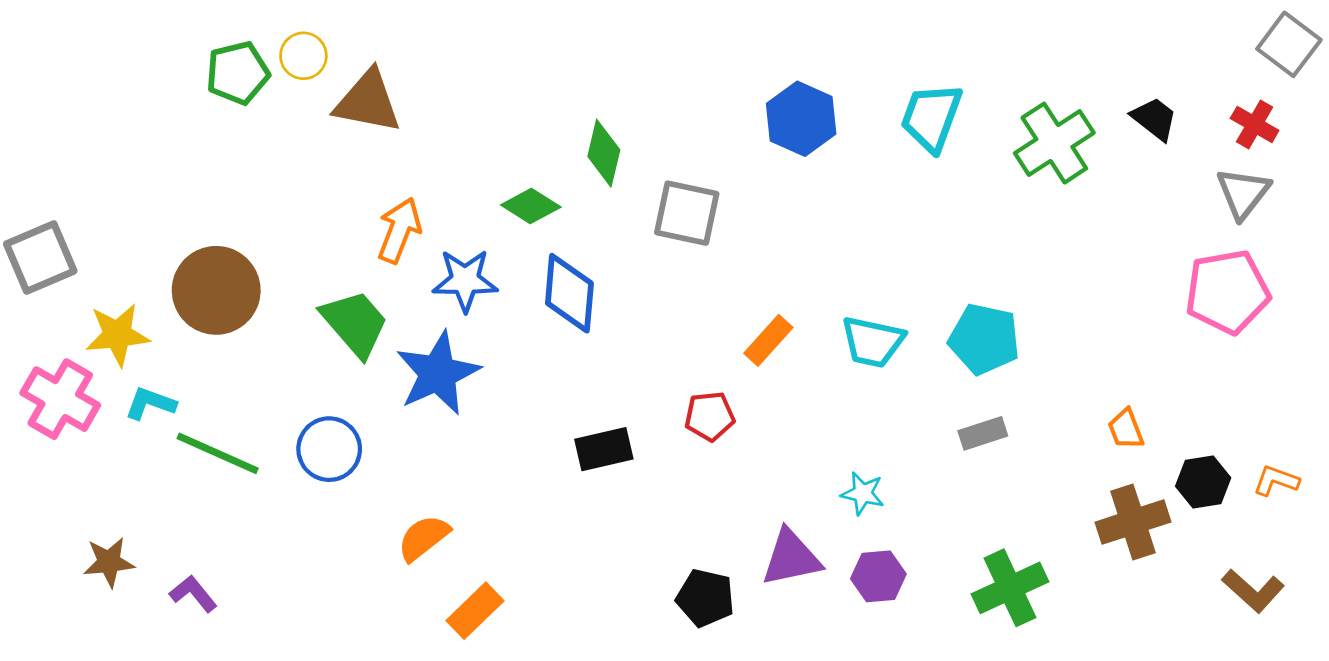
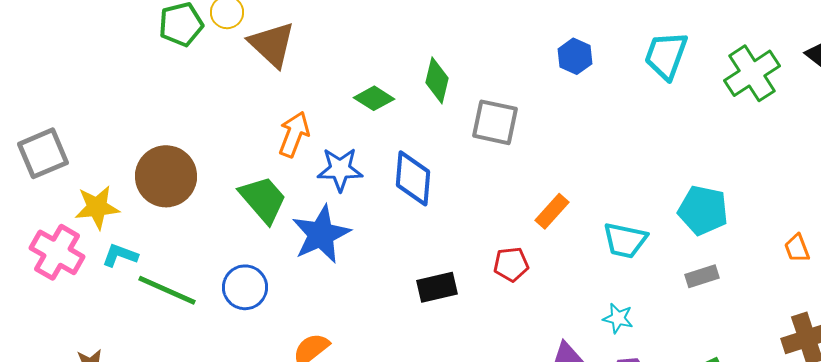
brown triangle: (368, 102) -> (272, 44), turned 32
blue hexagon: (801, 119) -> (575, 56), size x0.7
green diamond: (531, 206) -> (374, 98), moved
cyan trapezoid: (873, 342) -> (625, 240), moved
orange trapezoid: (1126, 429) -> (797, 248), moved

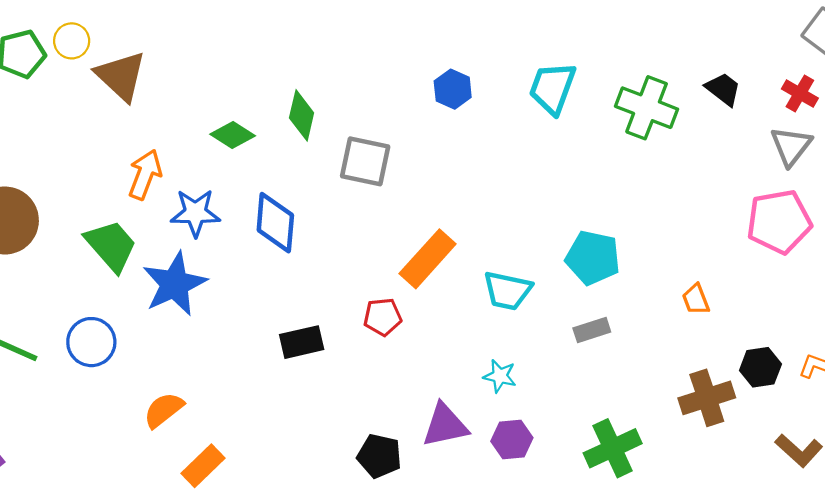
green cross: (752, 73) -> (647, 108), turned -36
orange rectangle: (552, 211) -> (428, 259), size x1.5

